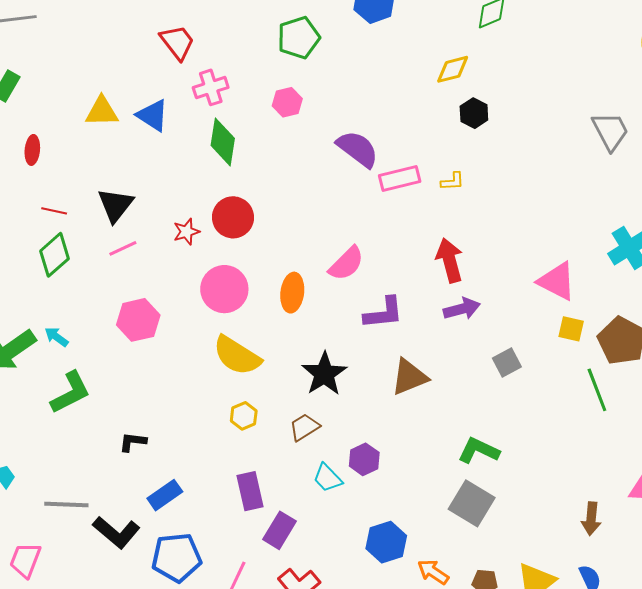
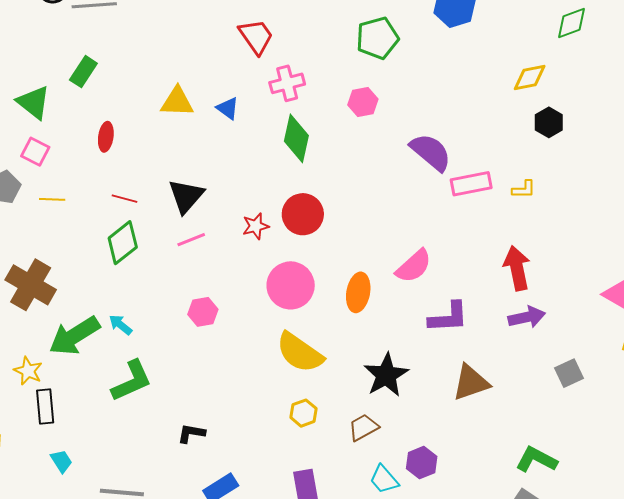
blue triangle: (153, 115) -> (228, 108), size x0.7
pink hexagon: (138, 320) -> (203, 312), size x0.7

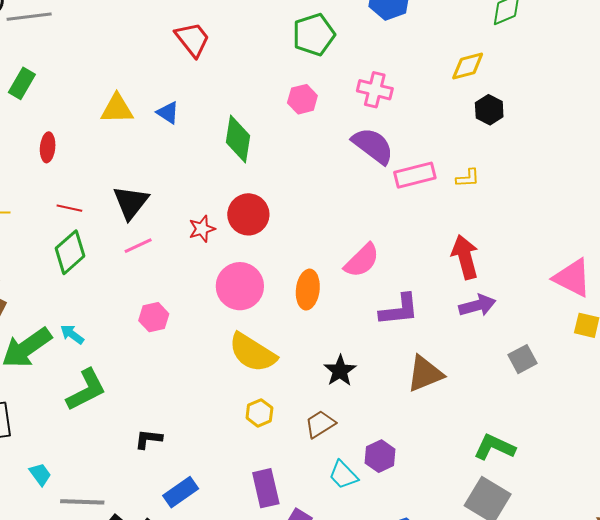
pink cross: (287, 83) -> (375, 90), moved, turned 32
black star: (386, 375) -> (340, 371), size x0.7
cyan trapezoid: (61, 461) -> (40, 474), moved

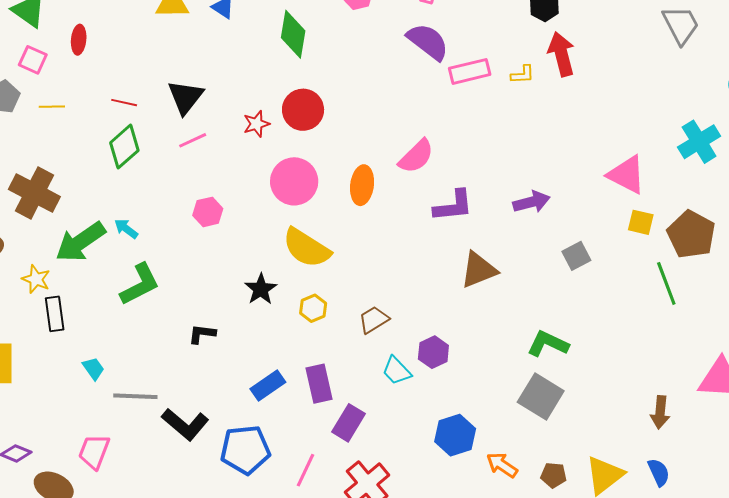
red ellipse: (48, 147) -> (79, 40), moved
red arrow: (465, 257) -> (561, 54), moved
black star: (340, 371) -> (261, 289), moved
blue rectangle: (181, 492) -> (268, 386), moved

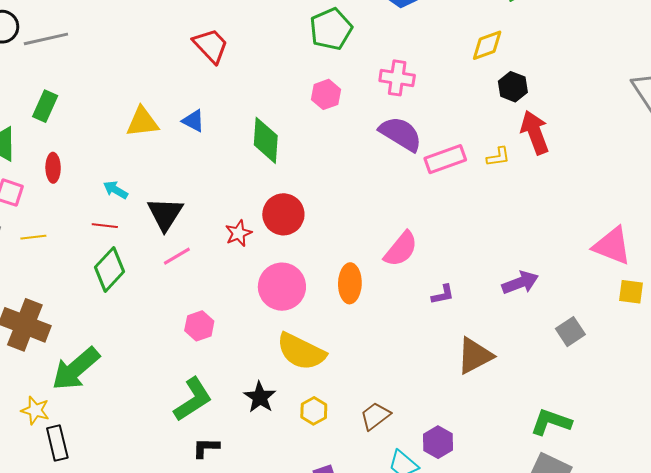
purple L-shape: (453, 206) -> (443, 295), size x0.6
cyan arrow: (126, 229) -> (116, 190), moved
green L-shape: (140, 284) -> (193, 399), moved

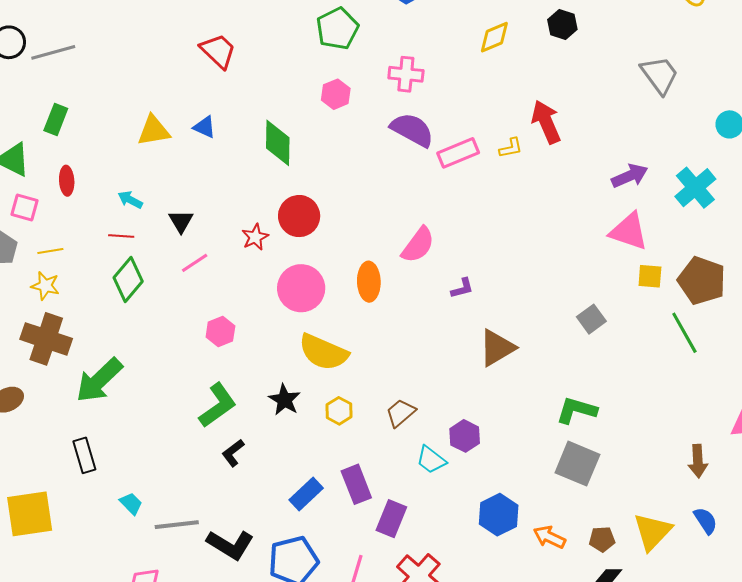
black hexagon: (513, 87) -> (562, 24), moved
black triangle: (165, 214) -> (181, 221), size x0.7
purple arrow: (520, 283) -> (630, 176), moved
yellow star: (35, 410) -> (45, 286), moved
black L-shape: (206, 448) -> (233, 453), turned -36

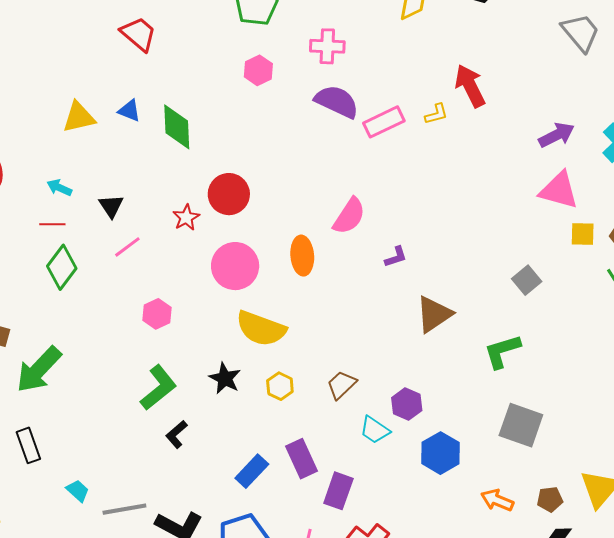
green diamond: (278, 143) -> (177, 127), moved
green L-shape: (576, 410) -> (502, 351), moved, turned -30
blue hexagon: (499, 515) -> (440, 453), moved

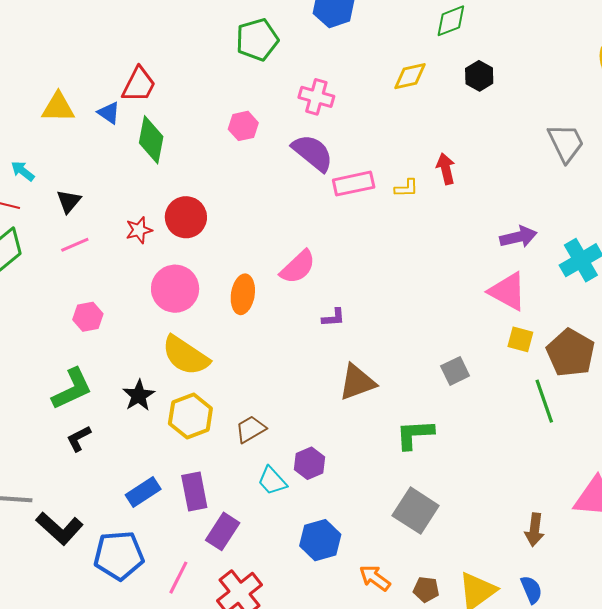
red trapezoid: (139, 34) -> (139, 85), moved, turned 63
pink hexagon: (258, 70) -> (243, 126), moved
red arrow: (470, 86) -> (446, 169), size x0.7
yellow hexagon: (280, 386) -> (190, 416), size x1.6
blue hexagon: (440, 453) -> (320, 540), moved

